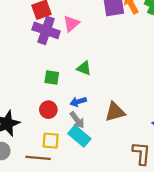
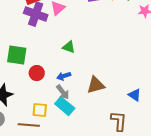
green square: (52, 77) -> (17, 55), moved, size x1.5
red circle: (48, 110) -> (37, 73), moved

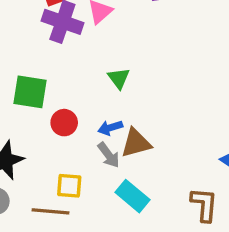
green triangle: (69, 47) -> (119, 78), turned 32
brown triangle: (96, 85) -> (136, 143), moved
cyan rectangle: (65, 106) -> (132, 196), moved

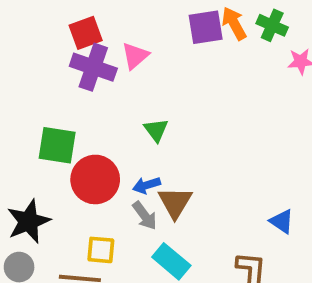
red circle: (64, 123) -> (95, 179), size x1.6
brown triangle: (136, 143) -> (175, 202), turned -44

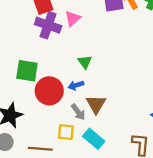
blue arrow: (147, 185) -> (76, 85), moved
yellow square: (101, 250) -> (66, 132), moved

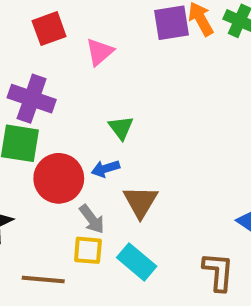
purple cross: (48, 25) -> (32, 99), moved
gray arrow: (78, 112) -> (92, 219), moved

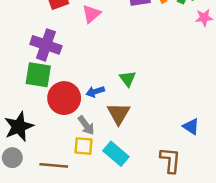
green triangle: (121, 128) -> (128, 79), moved

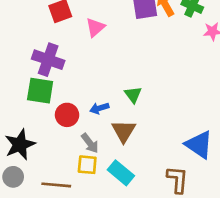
red circle: (64, 98) -> (67, 115), size x0.7
blue triangle: (191, 127) -> (199, 145), size x1.6

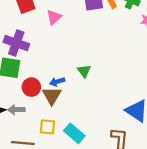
brown triangle: (124, 131) -> (52, 96), moved
gray arrow: (90, 143) -> (16, 110), moved, turned 126

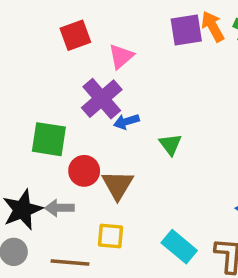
purple cross: (16, 43) -> (102, 99), moved, turned 30
blue arrow: (57, 82) -> (126, 122), moved
cyan rectangle: (74, 133) -> (179, 247), moved

